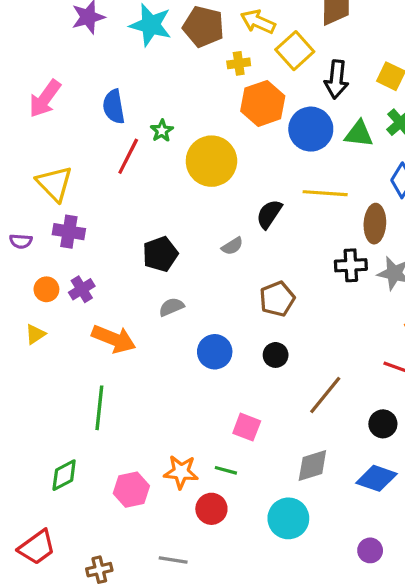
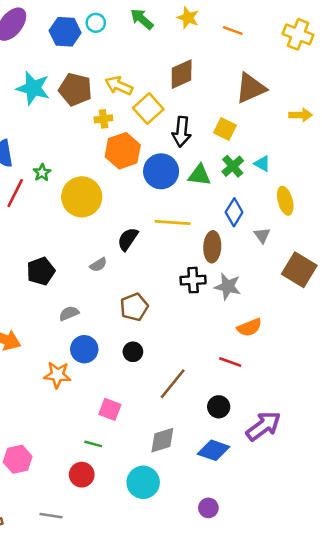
gray semicircle: (171, 307) -> (69, 313), moved
orange star: (181, 472) -> (57, 375), moved

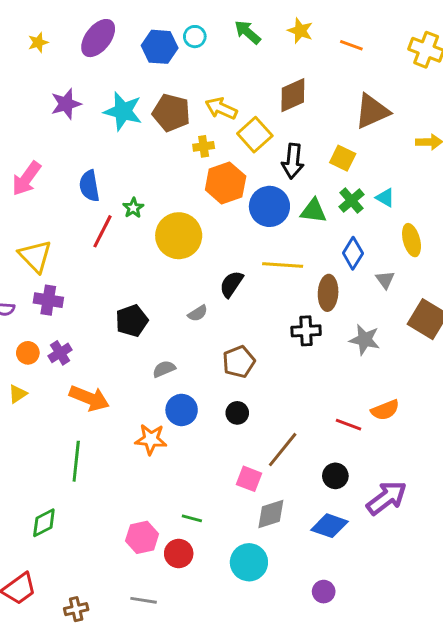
gray star: (228, 286) -> (365, 340), moved
orange semicircle: (249, 327) -> (385, 410), moved
pink square: (110, 409) -> (249, 479), moved
pink hexagon: (18, 459) -> (142, 537), moved

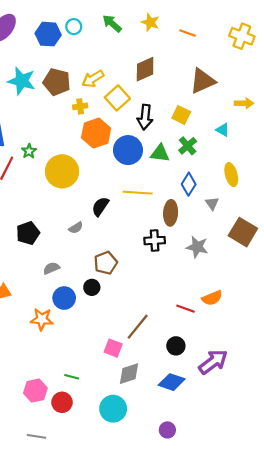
yellow arrow: (221, 108) -> (93, 79), turned -55
cyan triangle: (385, 198) -> (223, 130), moved
black circle: (237, 413) -> (92, 287), moved

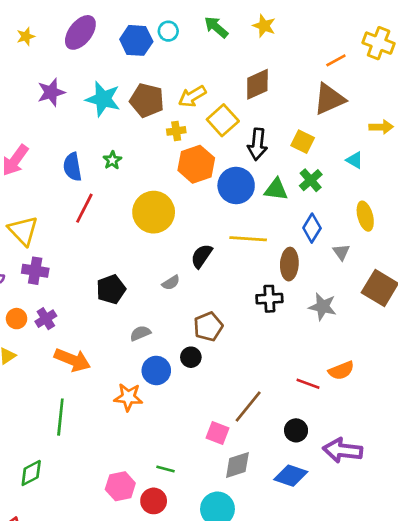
orange line: (188, 33) -> (336, 60), moved, turned -49
green star: (29, 151) -> (112, 160), moved
purple arrow: (213, 362) -> (343, 450), turned -136

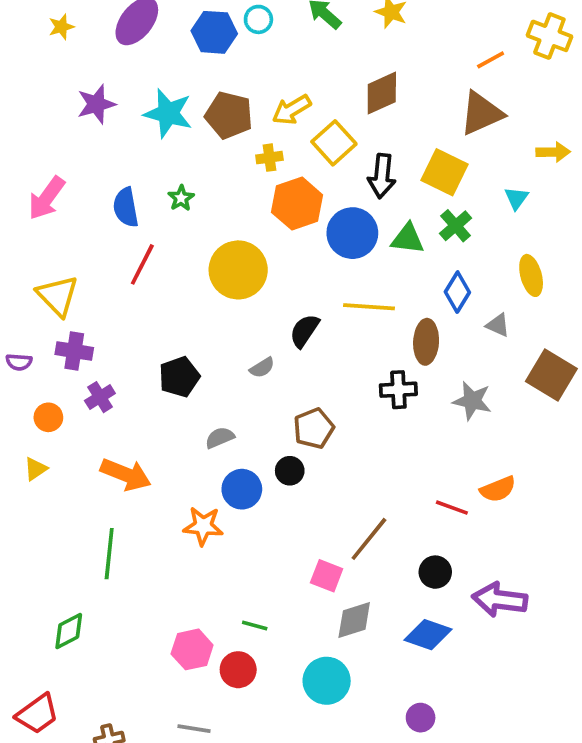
yellow square: (303, 142) -> (444, 172), size x1.4
cyan triangle: (355, 160) -> (516, 198), turned 36
gray triangle: (341, 252) -> (498, 325), turned -30
purple cross: (46, 319) -> (100, 397), moved

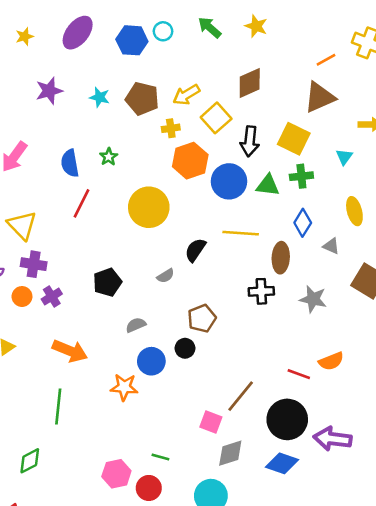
cyan star: (168, 113) -> (100, 97), size x0.6
green cross: (456, 226) -> (301, 176), turned 35
orange circle: (48, 417) -> (22, 297), moved
black circle: (435, 572) -> (287, 419), size x1.8

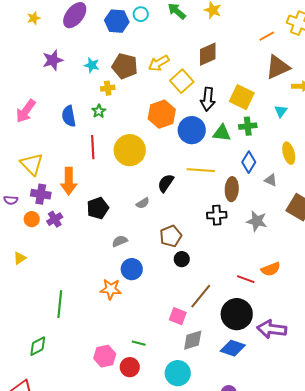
brown triangle: (320, 97) -> (278, 67), moved
yellow cross: (171, 128) -> (108, 88), moved
red line: (81, 203) -> (93, 147), moved, turned -30
black circle: (185, 348) -> (182, 259), moved
orange arrow: (70, 351) -> (69, 181), moved, turned 68

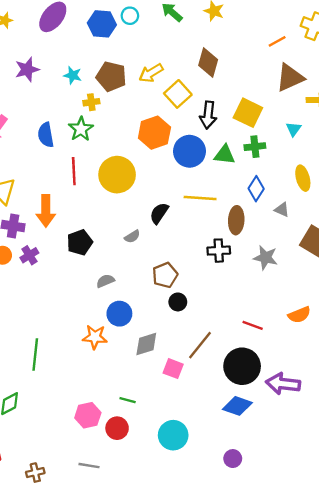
brown diamond: (208, 54) -> (208, 62), turned -50
green star: (99, 111) -> (81, 129), size x1.5
orange semicircle: (271, 269) -> (299, 315), moved
gray diamond: (193, 340) -> (146, 344), moved

